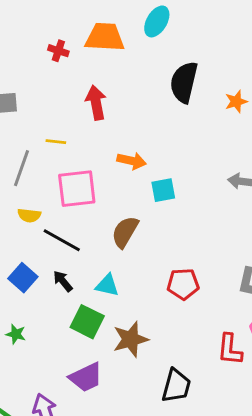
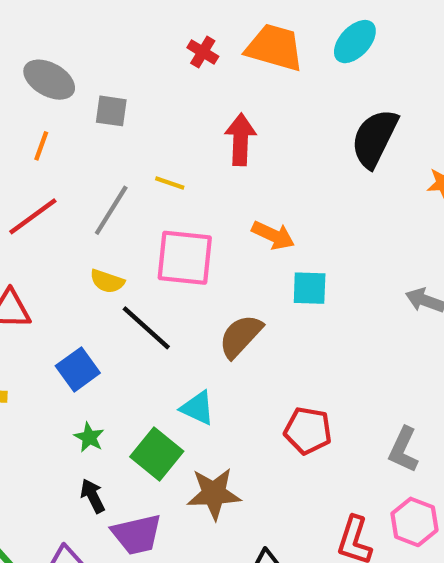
black arrow: (63, 281) -> (93, 496), moved
green star: (16, 334) -> (89, 437), moved

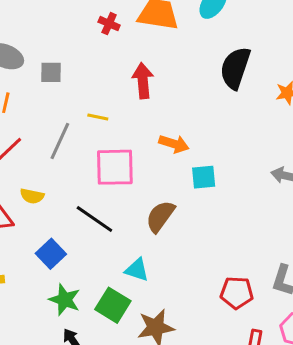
yellow semicircle: (107, 281) -> (32, 196), moved
red pentagon: (308, 431) -> (237, 293), moved
green star: (89, 437) -> (65, 300), size x1.5

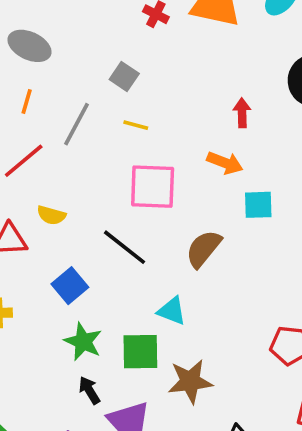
gray square: (51, 72) -> (124, 76), moved, turned 30
red arrow: (143, 81) -> (242, 113), moved, size x0.7
gray line: (60, 141) -> (77, 124), moved
green square: (113, 305) -> (140, 352), turned -36

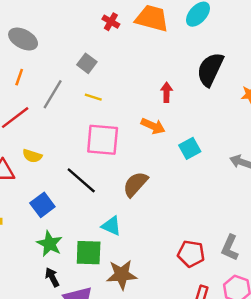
cyan square: (258, 205) -> (190, 148), moved, turned -30

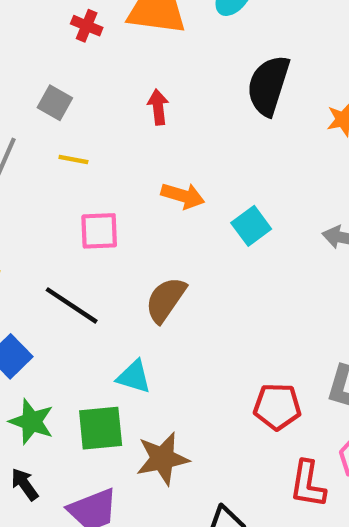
red arrow: (167, 92) -> (158, 107), moved
pink square: (103, 140) -> (99, 231), size x0.7
black arrow: (52, 277) -> (25, 484), moved

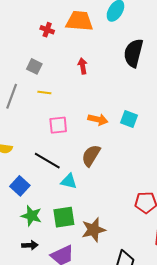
orange arrow: (183, 196) -> (98, 120), moved
cyan square: (251, 226) -> (129, 119), turned -30
cyan triangle: (134, 377) -> (69, 181), moved
black arrow: (25, 484) -> (30, 245), turned 126

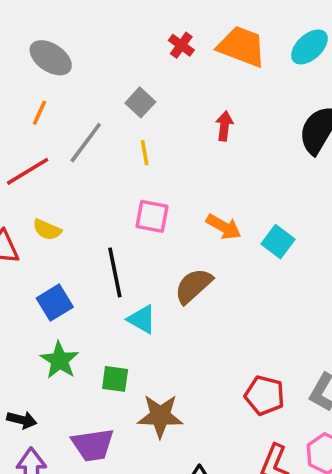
yellow line: (44, 92) -> (145, 153), turned 56
black line: (47, 161) -> (115, 272), turned 32
green square: (64, 217) -> (115, 379), size x0.7
black arrow: (30, 245) -> (22, 420), moved

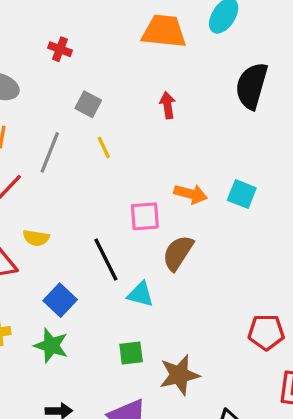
red cross: (181, 45) -> (60, 49), moved
pink square: (152, 216) -> (145, 216), moved
green star: (60, 360) -> (51, 346), moved

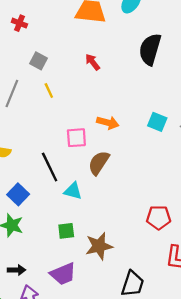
red arrow: (168, 105) -> (93, 62), turned -30
cyan square: (242, 194) -> (157, 122), moved

